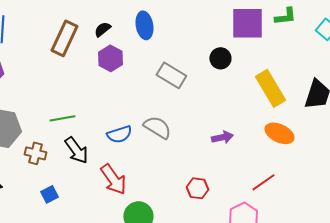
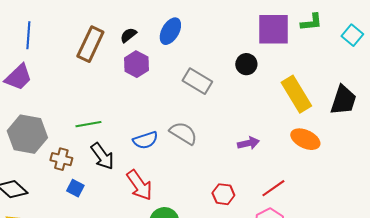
blue ellipse: (144, 25) -> (170, 31), turned 40
red line: (263, 182) -> (273, 188), moved
blue square: (49, 194) -> (75, 188), moved, turned -36

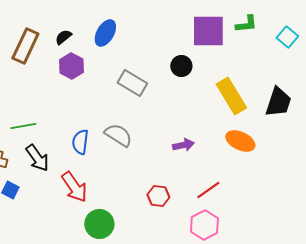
blue semicircle: (145, 140) -> (80, 142), turned 115

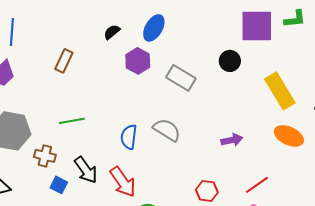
brown rectangle: (25, 46) -> (64, 61), moved, size x0.7
purple hexagon: (71, 66) -> (138, 61), moved
black arrow: (37, 158) -> (86, 170), moved

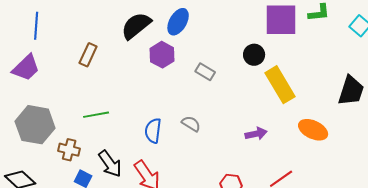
black semicircle: (112, 32) -> (136, 26), size x1.8
gray rectangle: (181, 78) -> (205, 72), size x0.7
yellow rectangle: (280, 91) -> (280, 85), moved
gray semicircle: (167, 130) -> (191, 124), size x0.7

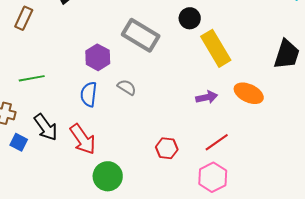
purple hexagon: (162, 55) -> (98, 57), moved
gray rectangle: (205, 72) -> (141, 35), size x1.8
purple arrow: (256, 134) -> (207, 97), moved

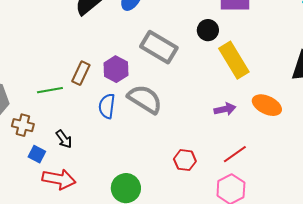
brown rectangle: (24, 18) -> (81, 73), moved
gray semicircle: (127, 87) -> (145, 99), size x1.8
black arrow: (46, 127) -> (64, 139), size x0.7
red arrow: (83, 139) -> (59, 179), moved, turned -44

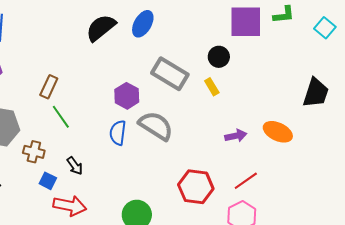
yellow rectangle: (234, 60) -> (212, 87), moved, size x0.5
brown rectangle: (81, 73) -> (49, 87), moved
green line: (50, 90) -> (61, 117), turned 65
red hexagon: (185, 160) -> (196, 187), size x1.6

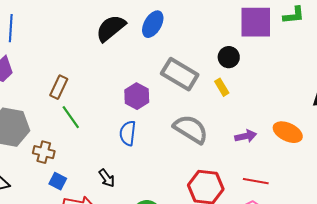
gray semicircle: (156, 126) -> (191, 129), moved
black arrow: (75, 166) -> (107, 178), moved
red line: (246, 181) -> (256, 181), turned 45

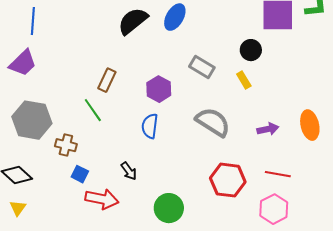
gray rectangle: (180, 74) -> (202, 67), size x0.7
brown rectangle: (59, 87) -> (107, 80), moved
orange ellipse: (288, 132) -> (310, 125), turned 52

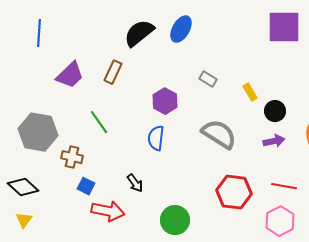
black circle: (251, 50) -> (275, 111), moved
purple trapezoid: (23, 63) -> (70, 75), moved
gray rectangle: (202, 67) -> (208, 79), size x0.7
brown rectangle: (107, 80) -> (113, 72), moved

